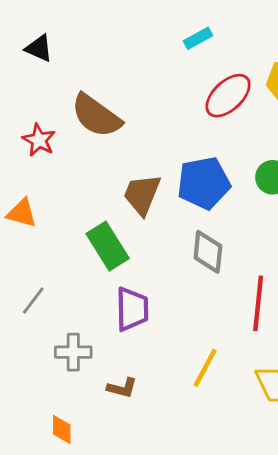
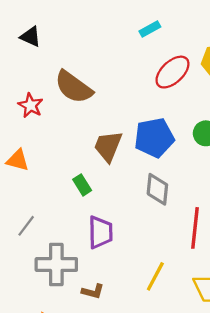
green rectangle: (108, 246) -> (82, 185), size x0.6
gray cross: (73, 352) -> (56, 265), size x1.5

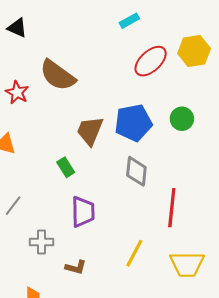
gray cross: (56, 265) -> (41, 242), size x0.6

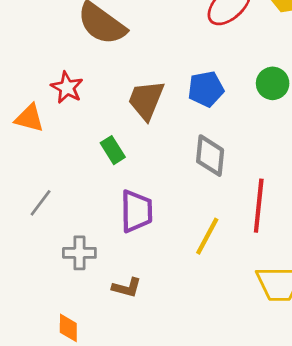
red star: (17, 92) -> (67, 88), moved
blue pentagon: (133, 123) -> (206, 89), size x0.7
yellow line: (134, 253) -> (207, 236), moved

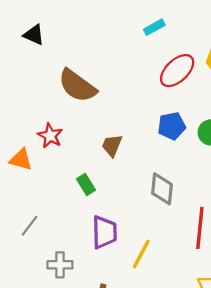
blue pentagon: (206, 89) -> (172, 126), moved
brown trapezoid: (146, 100) -> (112, 145), size x0.7
yellow line: (207, 236) -> (141, 254), moved

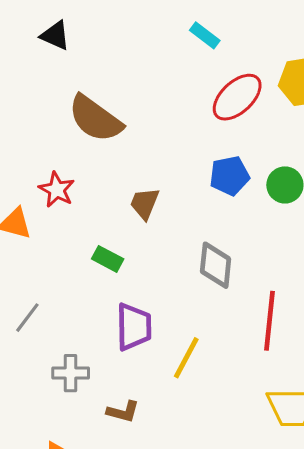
cyan rectangle: (154, 27) -> (205, 35), turned 66
black triangle: (34, 35) -> (55, 35), moved
green rectangle: (86, 184) -> (108, 259), turned -30

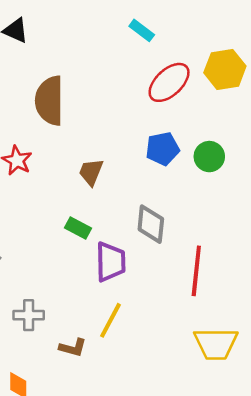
brown semicircle: (95, 119) -> (49, 101), turned 54
green rectangle: (108, 259) -> (78, 228), moved
purple trapezoid: (134, 327) -> (111, 262), moved
yellow line: (186, 358) -> (111, 320), moved

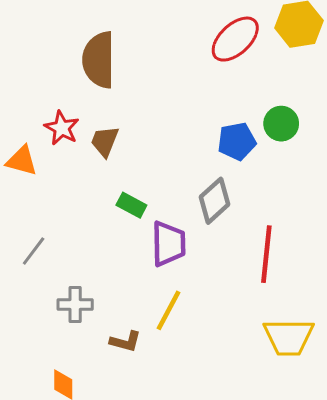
blue pentagon: (163, 149) -> (237, 141), moved
brown trapezoid: (91, 172) -> (105, 141), moved
gray diamond: (151, 224) -> (214, 201), turned 42

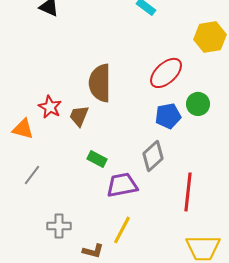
red ellipse: (235, 39) -> (166, 73), moved
brown semicircle: (99, 60) -> (100, 83), moved
purple trapezoid: (168, 244) -> (122, 185), turned -100
gray line: (34, 251) -> (32, 175), moved

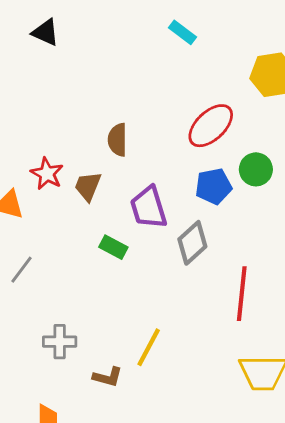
brown semicircle: (100, 83) -> (118, 140), size x0.6
purple trapezoid: (122, 185) -> (149, 208), moved, turned -96

